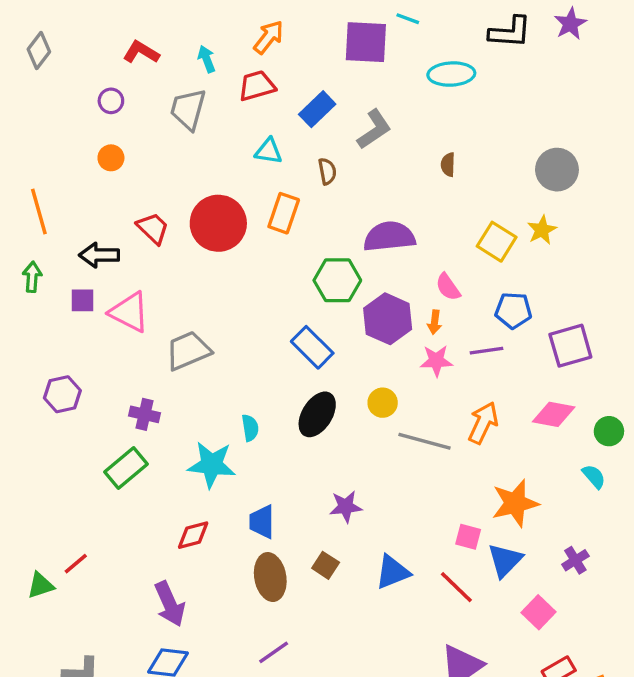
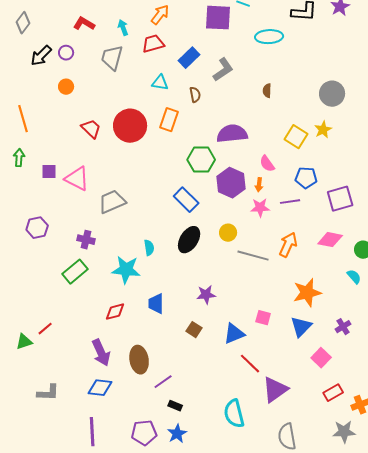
black arrow: (99, 255) -> (41, 56), moved, turned -45
pink square: (468, 537) -> (263, 318), moved
brown ellipse: (270, 577) -> (139, 360), moved
red line: (456, 587) -> (250, 364), moved

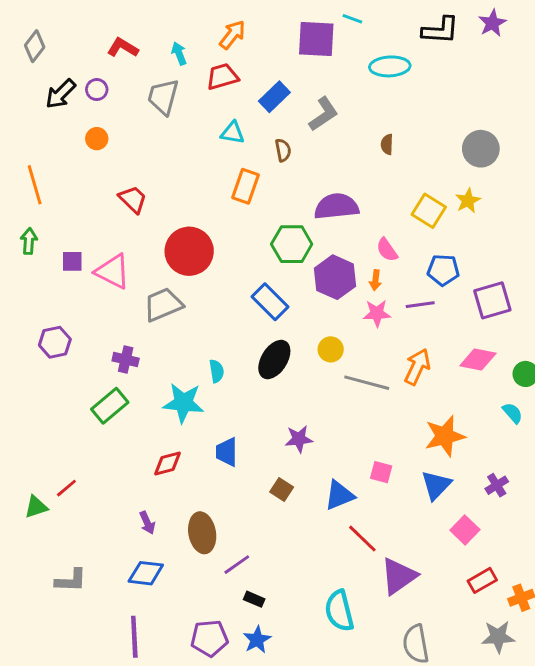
red circle: (130, 126) -> (189, 251), moved
purple arrow: (101, 353) -> (147, 523), size x0.6

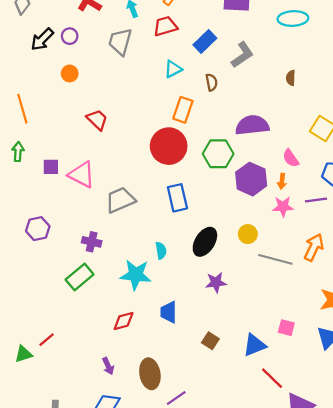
cyan triangle: (232, 133) -> (173, 69), turned -36
red circle: (189, 251) -> (169, 146), moved
blue rectangle: (270, 302) -> (177, 198), moved, turned 32
purple star: (299, 439) -> (216, 282), moved

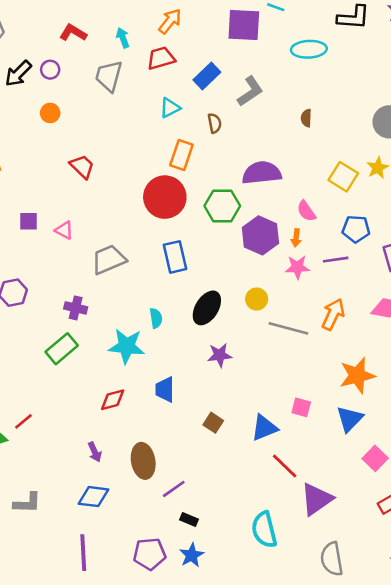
pink triangle: (82, 175) -> (64, 230), size x0.6

